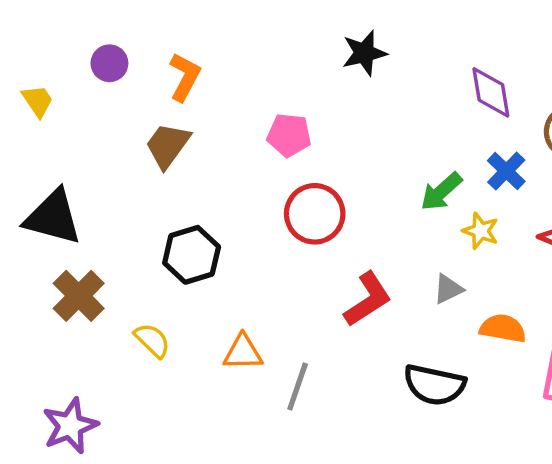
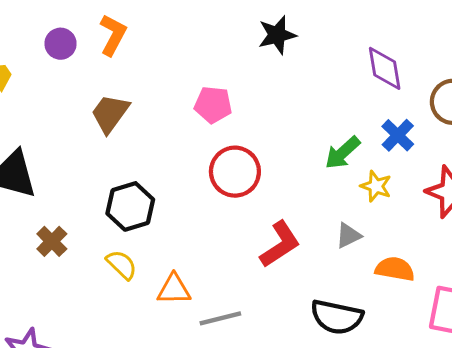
orange L-shape: (185, 77) -> (113, 35), moved
brown cross: (79, 296) -> (52, 241), moved, size x0.7
yellow semicircle: (152, 340) -> (122, 265), moved
gray line: (298, 387) -> (220, 318), turned 57

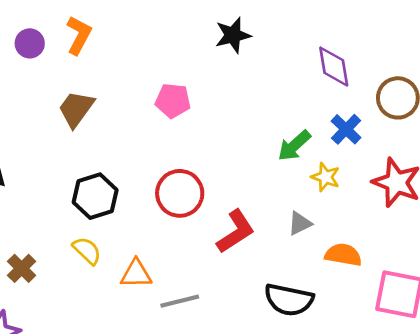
red circle: (235, 172) -> (180, 193), moved
brown cross: (52, 241) -> (22, 268), moved

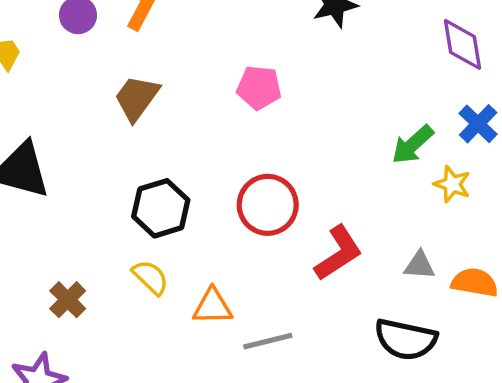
gray triangle: (300, 223) -> (419, 265), moved, turned 30

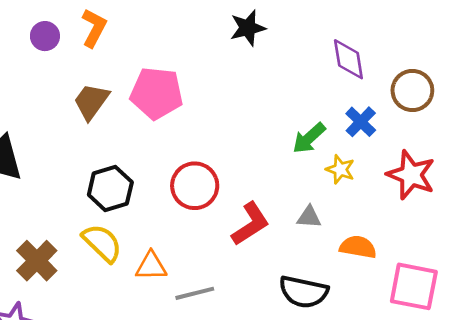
pink pentagon: (259, 88) -> (157, 93), moved, size x1.5
gray triangle: (419, 265) -> (309, 217), moved
yellow semicircle: (150, 277) -> (102, 243), size x1.4
brown cross: (68, 300) -> (37, 261), size x1.4

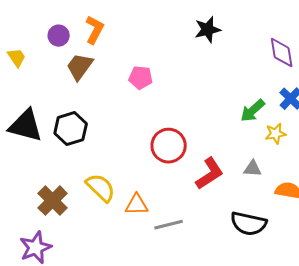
pink pentagon: (157, 93) -> (141, 78), size x0.6
brown trapezoid: (91, 101) -> (80, 67), moved
yellow star: (340, 169) -> (276, 134), turned -30
black hexagon: (110, 188) -> (71, 129), moved

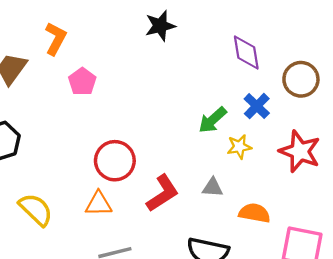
orange L-shape: (95, 30) -> (56, 39), moved
pink pentagon: (141, 78) -> (82, 82), turned 30
orange triangle: (137, 205) -> (99, 204), moved

